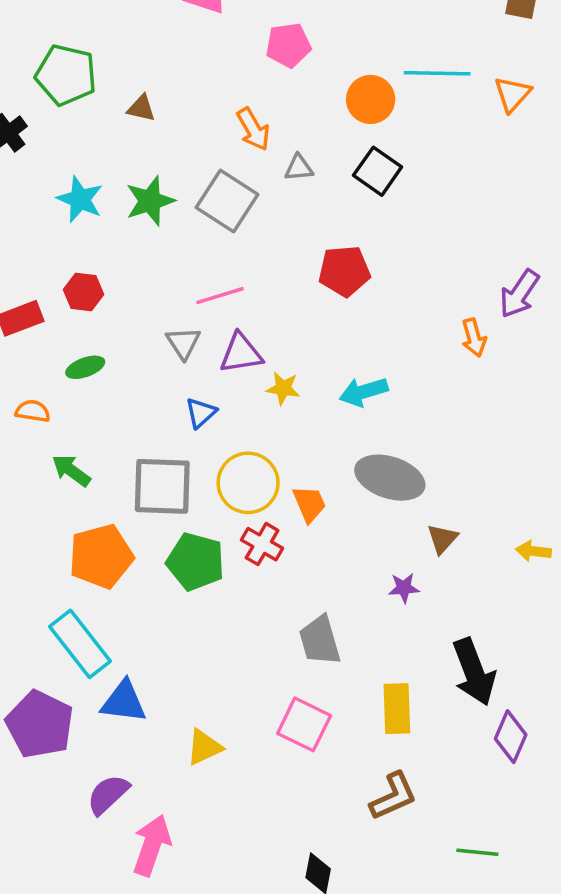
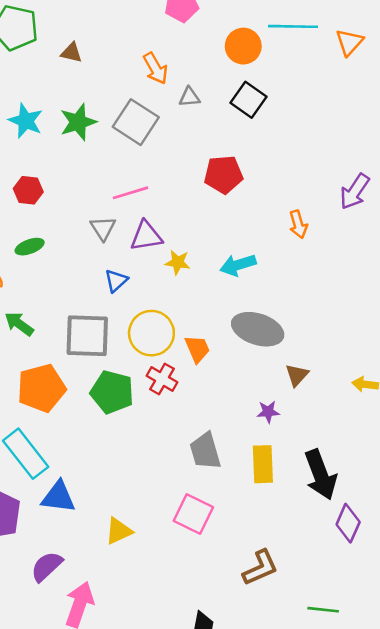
orange arrow: (474, 338) -> (298, 224), moved
yellow rectangle: (397, 709) -> (263, 464), moved

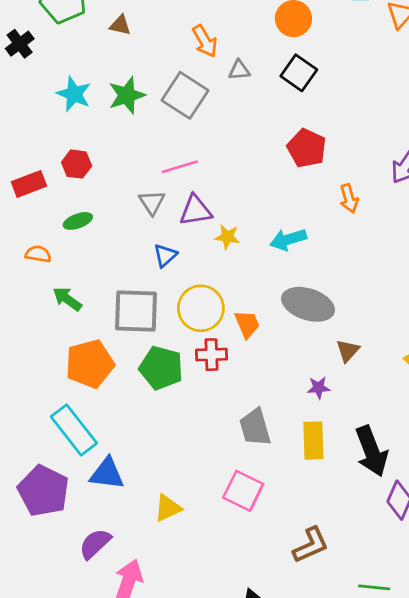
red pentagon: (224, 175) -> (307, 148), moved, turned 30
red cross: (162, 379) -> (211, 355), turned -32

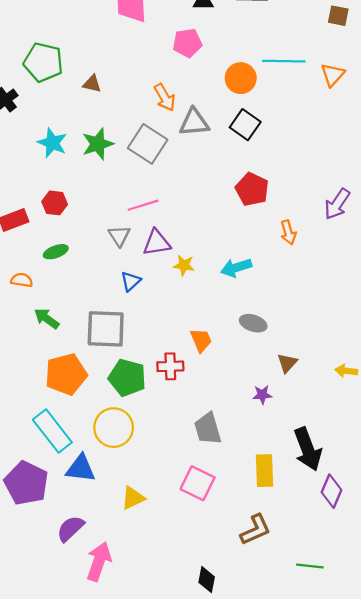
gray triangle: (239, 70) -> (194, 122), size x1.6
gray ellipse: (308, 304) -> (253, 323), size x0.6
yellow circle: (201, 308) -> (114, 428), moved
yellow rectangle: (313, 441) -> (265, 471), moved

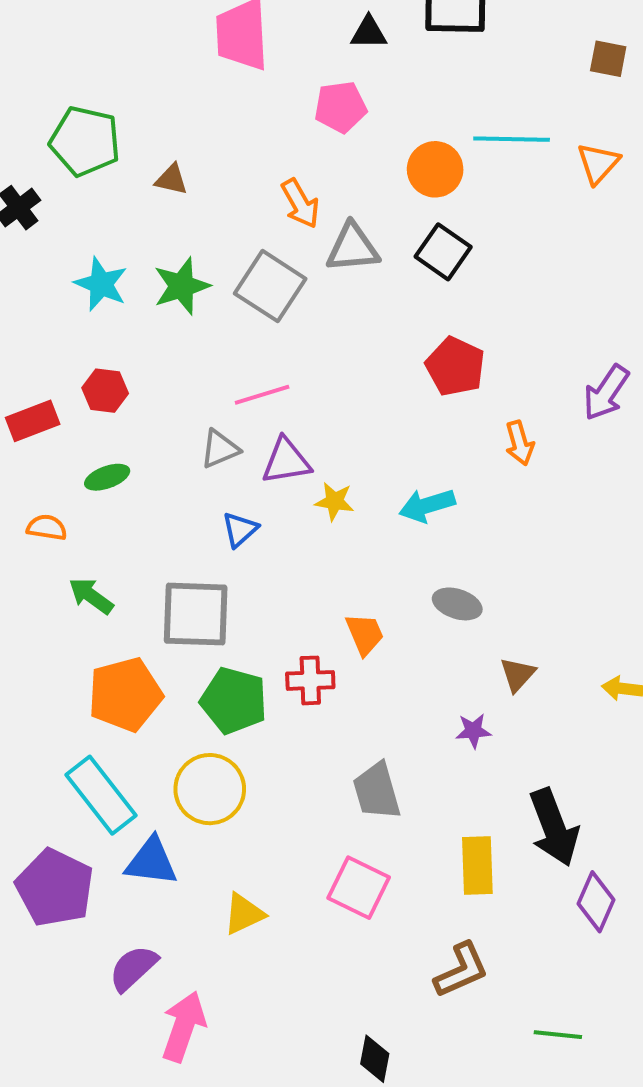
gray triangle: (119, 236) -> (220, 449), turned 40

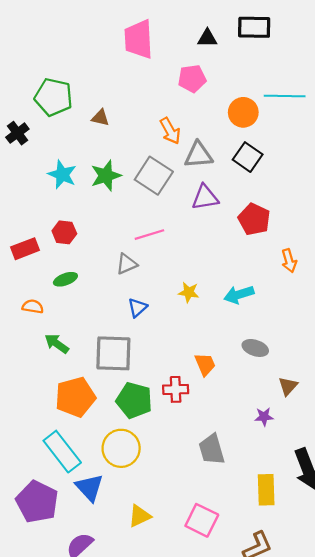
purple triangle: (286, 461) -> (205, 197), moved
blue triangle: (151, 862) -> (89, 488), turned 40
pink square: (359, 888) -> (202, 520), moved

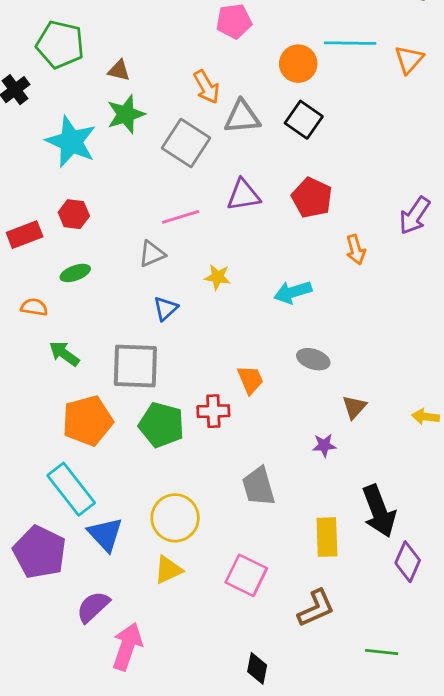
cyan star: (62, 175) -> (71, 142), size x1.4
green star: (106, 176) -> (126, 114), moved
purple triangle: (205, 197) -> (243, 195), moved
yellow star: (189, 292) -> (217, 277), moved
yellow circle: (121, 448) -> (175, 518), moved

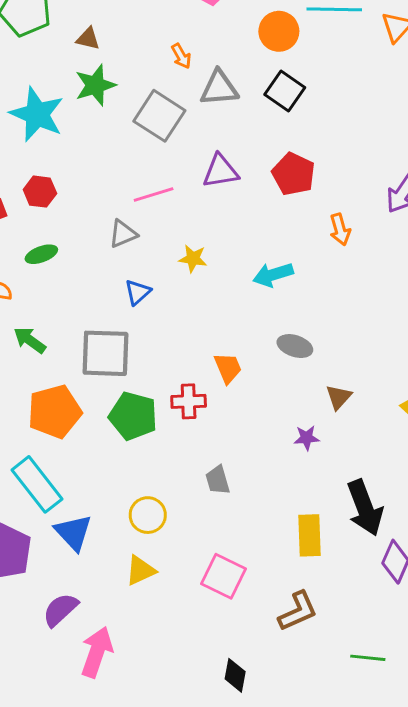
orange arrow: (207, 87) -> (181, 56), size x0.7
gray trapezoid: (259, 486) -> (218, 480), moved, size x0.7
yellow circle: (175, 518) -> (148, 515), size x0.7

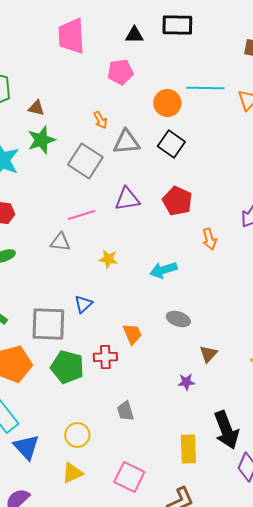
gray triangle: (123, 234) -> (60, 242), turned 30
blue triangle: (138, 292) -> (83, 304), moved

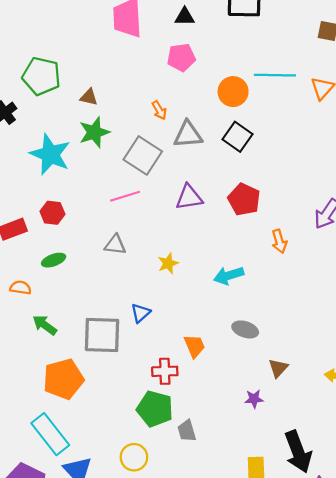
black triangle: (134, 35) -> (185, 17), moved
pink line: (81, 215) -> (125, 196), moved
yellow star: (108, 259) -> (168, 263), turned -30
green pentagon: (67, 367) -> (155, 409), moved

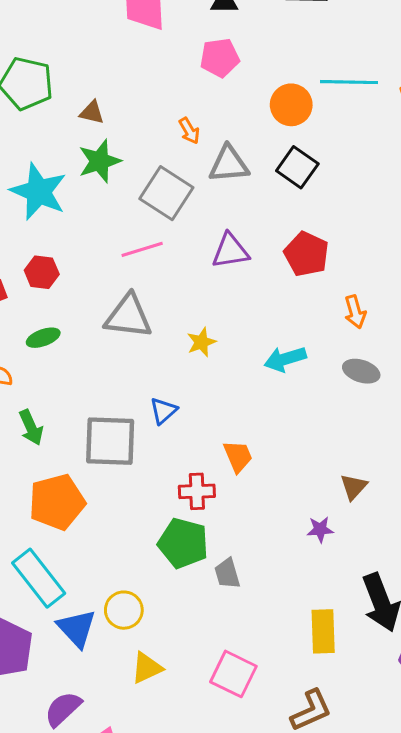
gray triangle: (115, 245) -> (128, 316), size x1.6
green arrow: (45, 325) -> (31, 427), turned -150
gray ellipse: (245, 329) -> (361, 371), moved
yellow circle: (134, 457) -> (124, 610), moved

